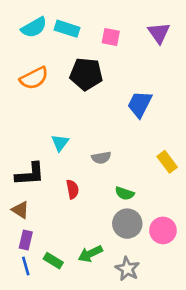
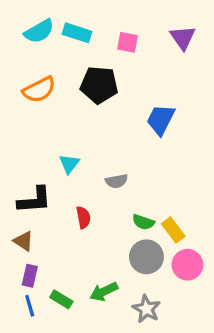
yellow rectangle: (167, 162) -> (173, 230), moved

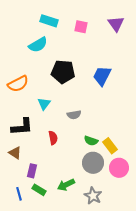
cyan semicircle: (39, 31) -> (38, 45), moved
black pentagon: (99, 85) -> (63, 72), moved
orange semicircle: (39, 90) -> (18, 84), moved
purple rectangle: (30, 276) -> (32, 171), moved

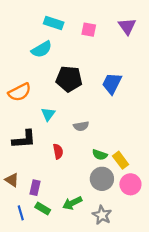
brown triangle: (15, 153) -> (12, 180), moved

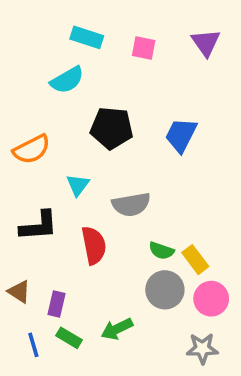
gray semicircle: (81, 126) -> (131, 204), size x1.5
red semicircle: (58, 151) -> (94, 245), size x1.5
gray star: (102, 215) -> (202, 348), moved, turned -30

